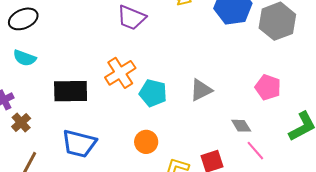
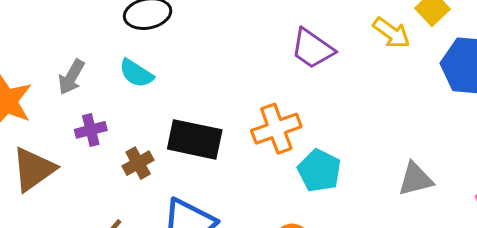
gray triangle: (201, 90) -> (415, 179), moved
brown cross: (21, 122) -> (138, 163), moved

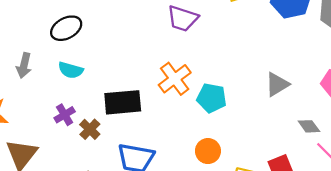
gray arrow: (71, 77) -> (24, 65), moved
purple cross: (91, 130) -> (65, 115), moved

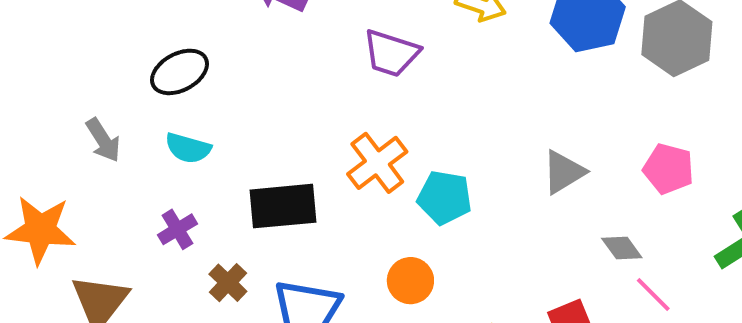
gray arrow: (24, 65) -> (103, 140), turned -45
brown cross: (90, 129) -> (228, 283), moved
orange circle: (208, 151) -> (410, 281), moved

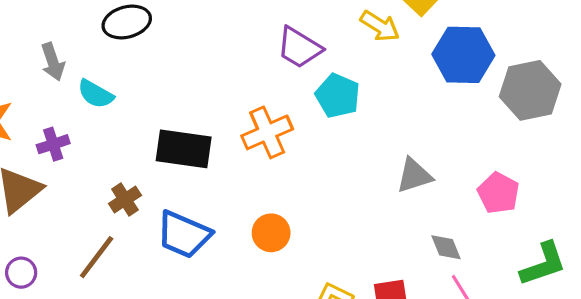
cyan semicircle: (188, 148) -> (96, 94), moved
cyan pentagon: (445, 198) -> (338, 96), moved
purple cross: (177, 229) -> (53, 144), moved

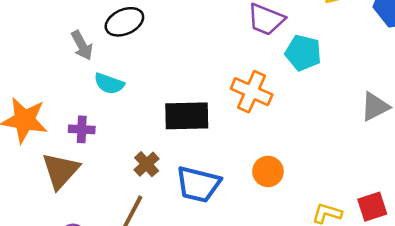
gray arrow: (53, 62) -> (82, 45), moved
orange cross: (267, 132) -> (252, 92), turned -33
purple cross: (53, 144) -> (82, 129), turned 30

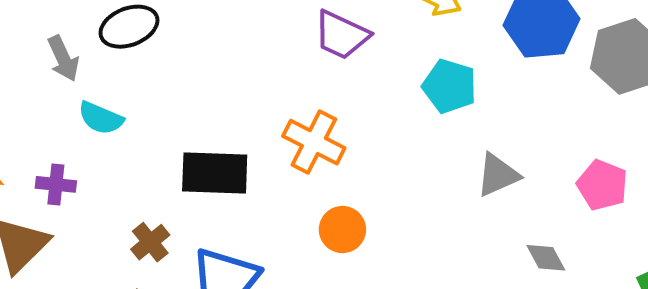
cyan pentagon: (303, 53) -> (449, 86), moved
orange circle: (268, 171) -> (342, 229), moved

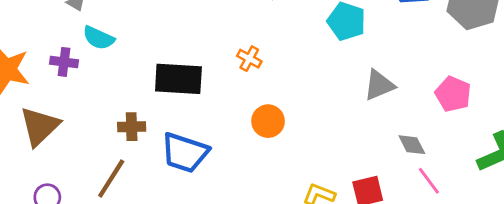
orange cross: (314, 142) -> (249, 59), size x0.6
purple cross: (56, 184) -> (64, 62), moved
brown cross: (150, 242) -> (132, 127), turned 36

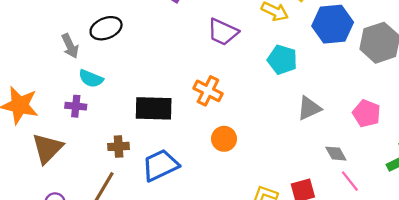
orange cross: (249, 59) -> (208, 91), size x1.5
purple cross: (64, 62) -> (76, 106), moved
blue trapezoid: (185, 153) -> (160, 165), turned 138

